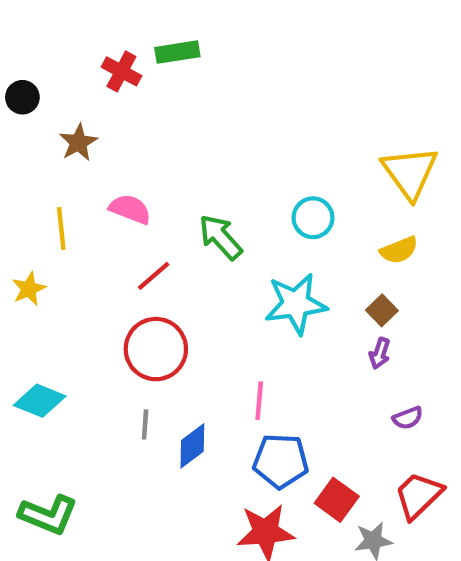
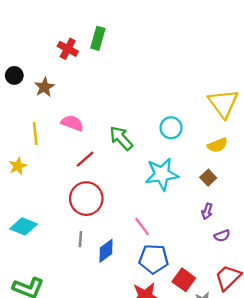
green rectangle: (177, 52) -> (98, 38), turned -65
black circle: (22, 97) -> (14, 75), moved
purple arrow: (380, 353) -> (207, 211), moved
pink line: (259, 401) -> (142, 226), turned -42

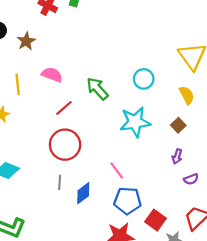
yellow semicircle: (217, 145) -> (187, 95), turned -96

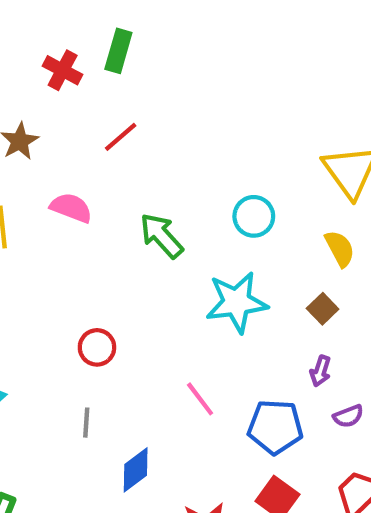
red line: (64, 108) -> (121, 137), moved
red circle: (65, 145) -> (97, 347), size x0.6
blue diamond: (83, 193) -> (136, 470), moved
blue pentagon: (128, 201) -> (275, 427), moved

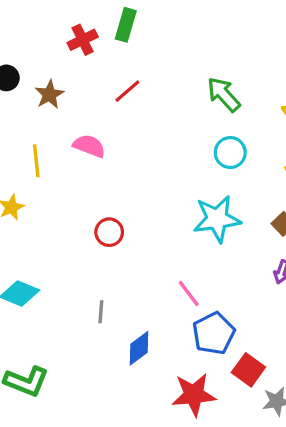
red cross: (63, 70) -> (83, 40), turned 36
green arrow: (161, 236) -> (224, 94), moved
red circle: (97, 347) -> (109, 232), moved
blue pentagon: (275, 427) -> (214, 333), moved, turned -30

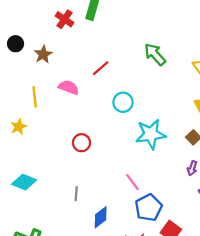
red cross: (83, 40) -> (64, 19), turned -30
red line: (127, 91) -> (101, 68), moved
cyan circle: (230, 153) -> (123, 102), moved

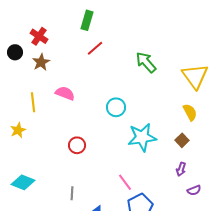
red cross: (64, 19) -> (39, 36), moved
red line: (101, 68) -> (95, 48), moved

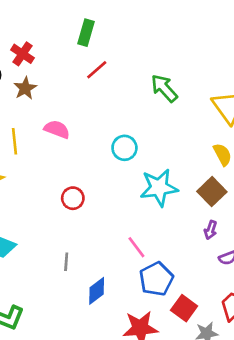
brown square: (182, 140) -> (212, 192), size x1.5

